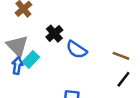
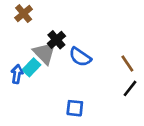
gray triangle: (17, 46) -> (45, 53), moved
brown line: (121, 56) -> (127, 63), turned 35

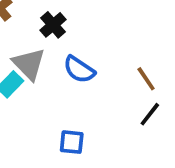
black cross: (56, 40) -> (53, 25), moved

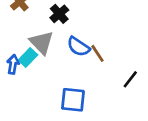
brown line: (146, 79) -> (97, 53), moved
blue square: (72, 142) -> (73, 100), size x1.4

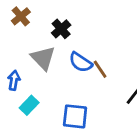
cyan rectangle: (28, 57) -> (29, 105), moved

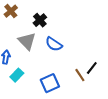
brown line: (100, 69) -> (80, 75), moved
blue square: (75, 116) -> (50, 83), turned -30

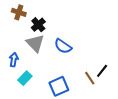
brown cross: (11, 11) -> (19, 12), turned -32
black cross: (40, 20) -> (38, 25), moved

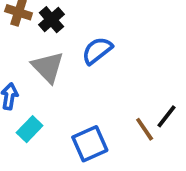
black cross: (38, 25) -> (51, 20), moved
blue semicircle: (63, 46) -> (97, 51), moved, turned 108

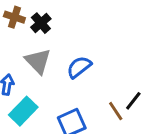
blue semicircle: (97, 51) -> (79, 67), moved
cyan rectangle: (30, 129) -> (23, 111), size x1.4

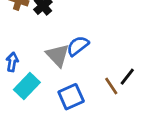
gray triangle: (38, 61) -> (58, 55), moved

